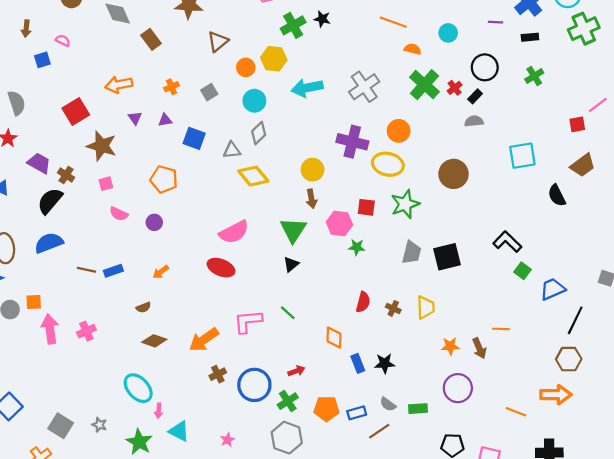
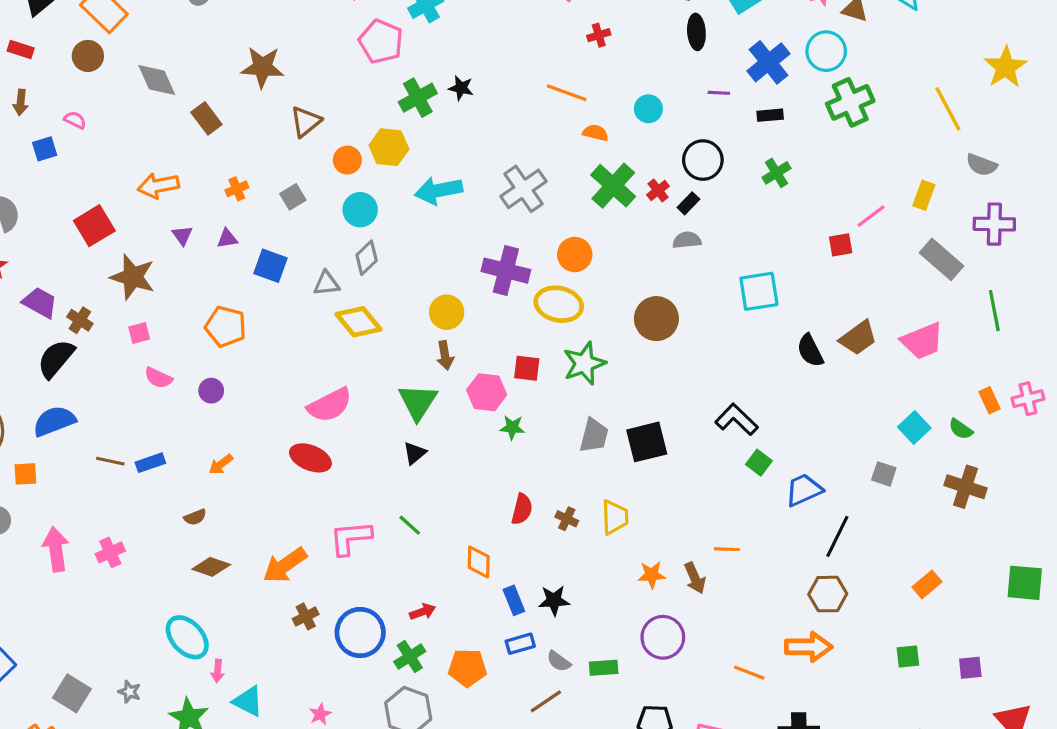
brown trapezoid: (583, 165) -> (858, 338), moved
orange square: (34, 302) -> (25, 474), moved
blue rectangle: (357, 413) -> (520, 644), moved

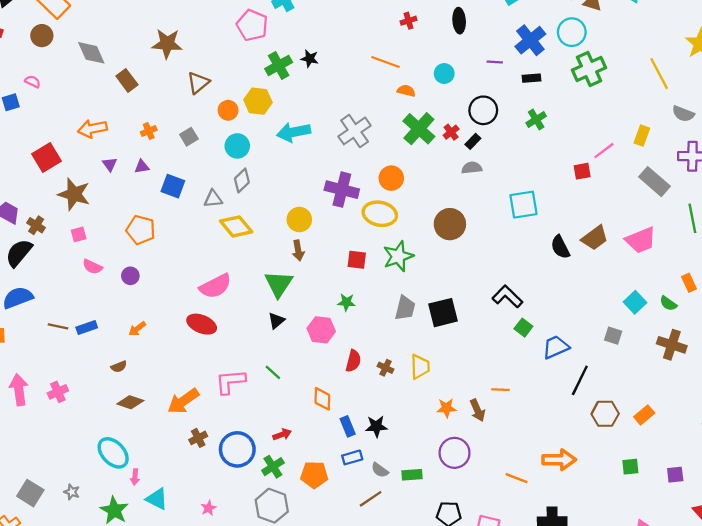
black ellipse: (696, 32) -> (459, 21), moved
pink hexagon: (487, 392) -> (321, 330), moved
brown hexagon: (828, 594) -> (605, 414), moved

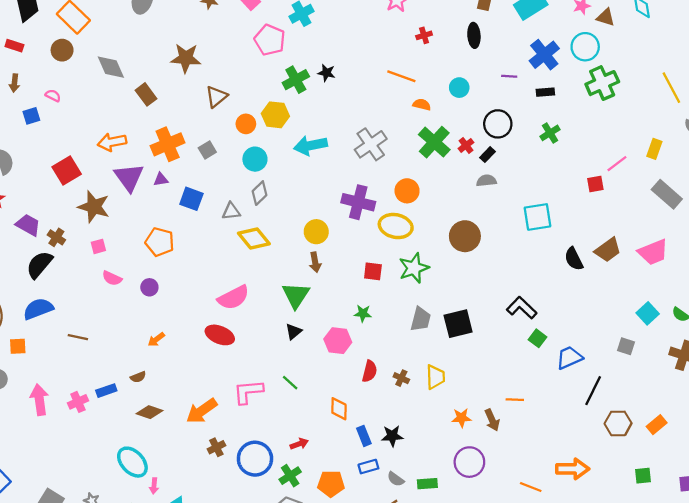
orange cross: (149, 131) -> (168, 144), size x2.0
purple triangle: (110, 164) -> (129, 177), size x2.0
blue rectangle: (87, 328) -> (106, 391), moved

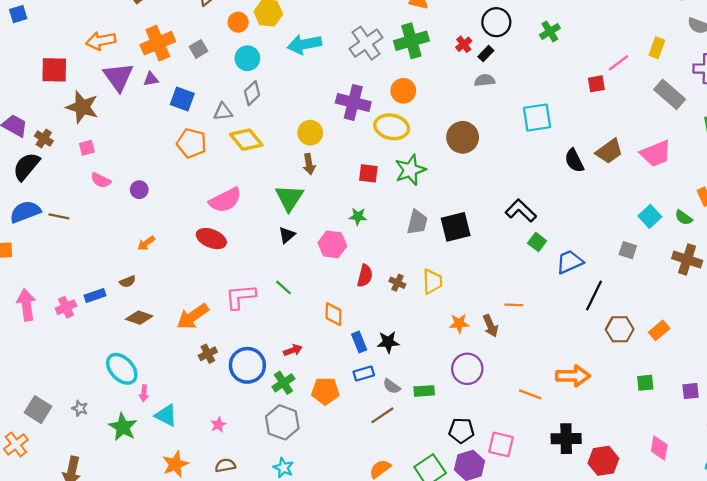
green cross: (434, 142) -> (411, 41), moved, turned 32
red square: (67, 170) -> (54, 70), turned 32
orange pentagon: (160, 242) -> (192, 143), moved
brown line: (78, 337) -> (59, 216), moved

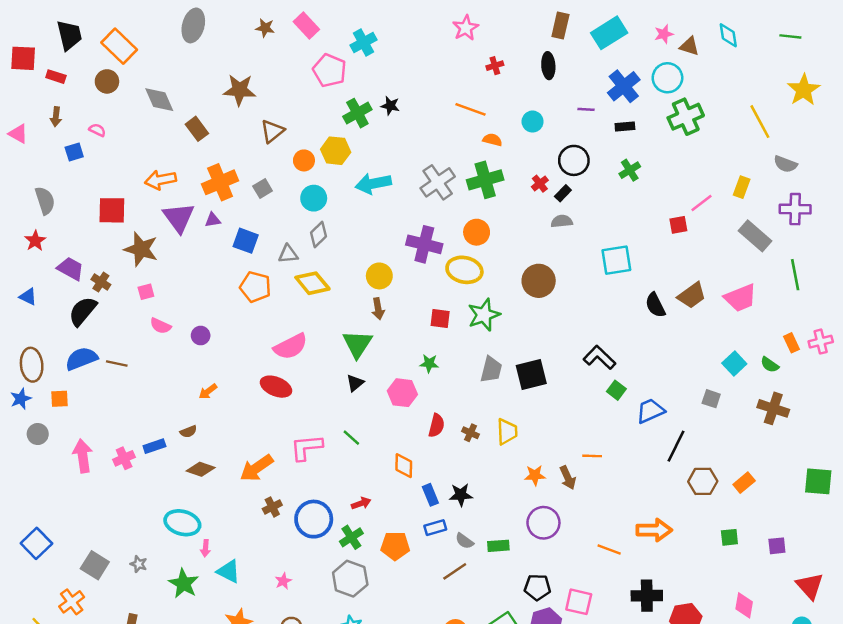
cyan ellipse: (122, 369) -> (182, 523), turned -32

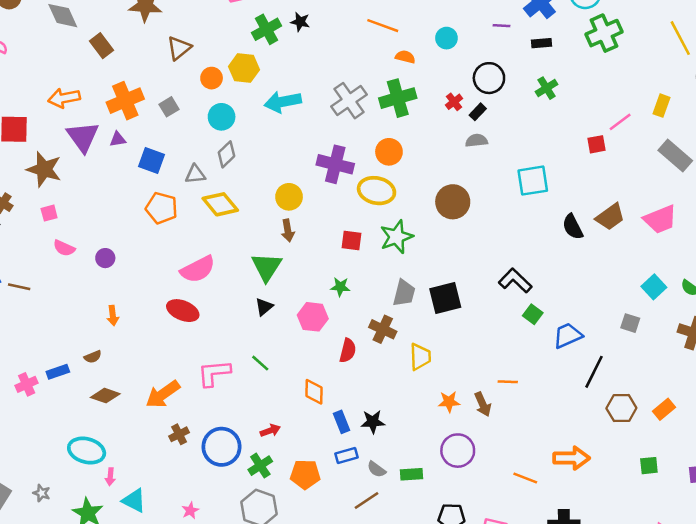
orange arrow: (208, 391) -> (113, 316), turned -60
brown cross: (471, 433) -> (383, 329), moved, size x1.5

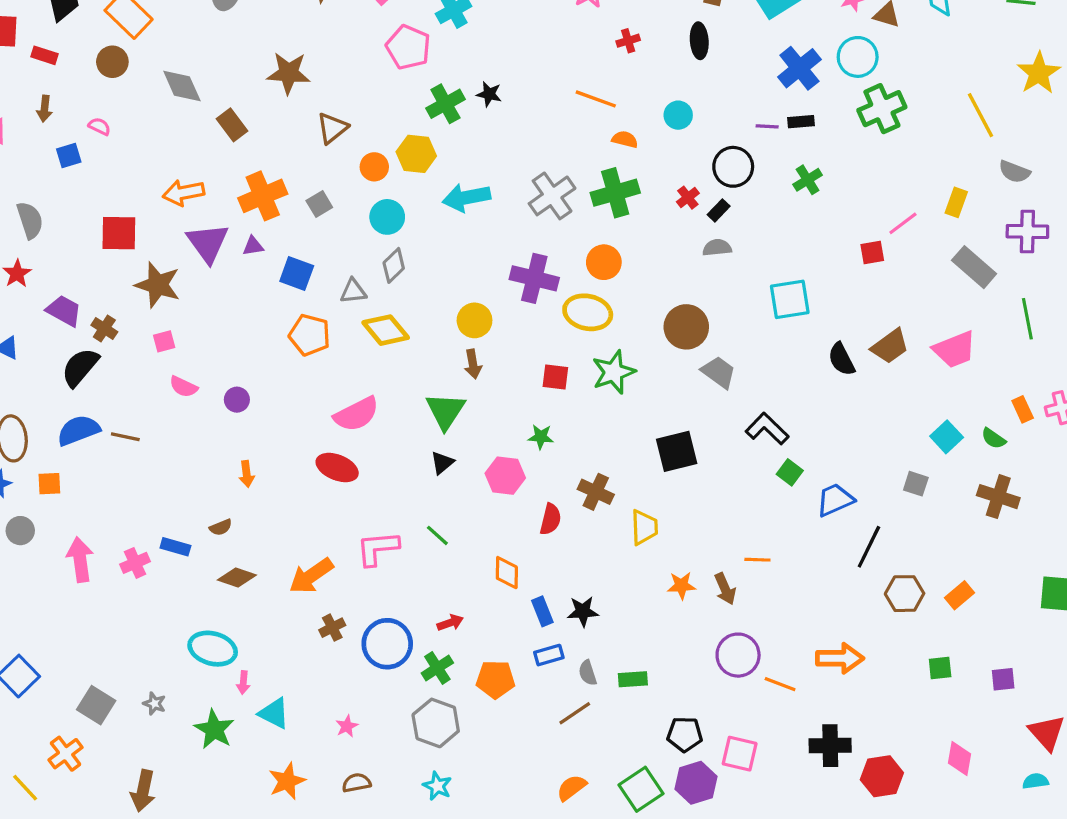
purple line: (501, 26) -> (767, 126), moved
gray trapezoid: (404, 293) -> (719, 372), moved, turned -68
blue rectangle: (58, 372) -> (175, 547), turned 35
purple circle: (458, 451) -> (738, 655), moved
gray semicircle: (376, 469) -> (588, 673), turned 36

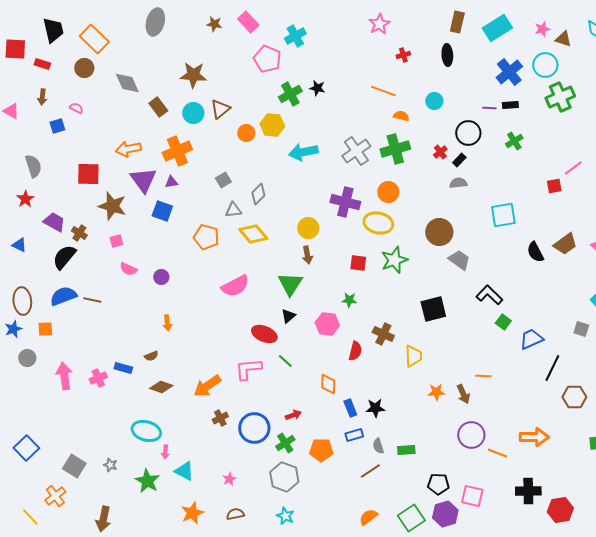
gray square: (319, 204) -> (223, 180), moved
cyan circle: (387, 217) -> (193, 113), moved
blue square: (297, 274) -> (162, 211), moved
red ellipse: (337, 468) -> (264, 334), moved

